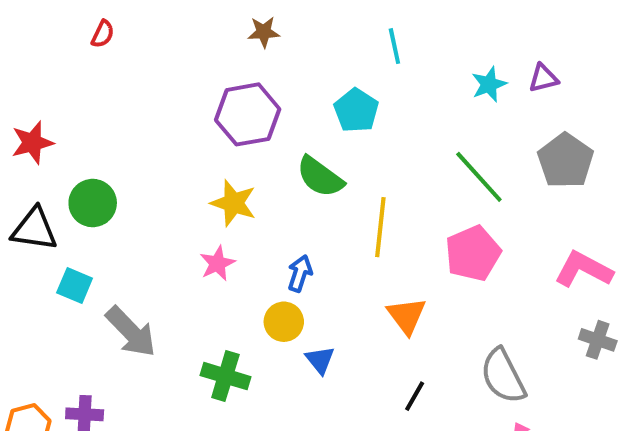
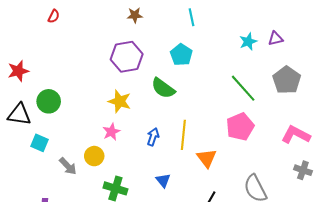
cyan line: (394, 46) -> (191, 17), moved
yellow line: (380, 227) -> (183, 135), moved
yellow circle: (284, 322) -> (94, 156), moved
gray arrow: (131, 332) -> (68, 166), size x0.7

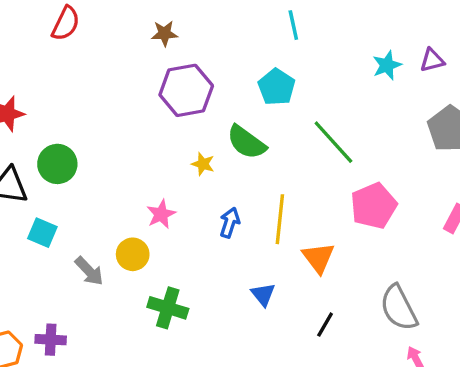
brown star: (135, 15) -> (164, 33), moved
red semicircle: (54, 16) -> (66, 23), size x1.5
green line: (243, 88) -> (333, 142), moved
yellow star: (120, 101) -> (203, 164), moved, size x0.6
blue triangle: (163, 180) -> (263, 294), moved

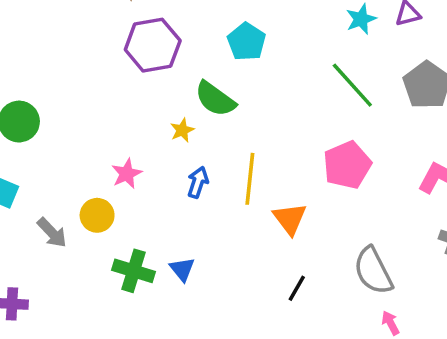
green line: (333, 142) -> (352, 85), moved
yellow star: (203, 164) -> (182, 130), moved, turned 30
blue triangle: (263, 294) -> (182, 269), moved

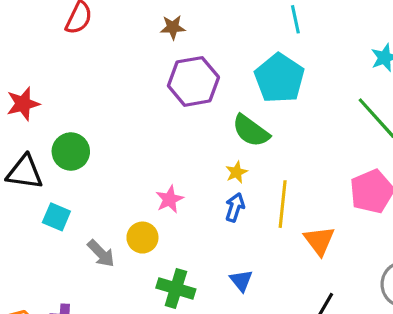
cyan pentagon: (246, 42) -> (279, 78), size x1.4
yellow star: (182, 130) -> (236, 172), moved
blue triangle: (182, 269) -> (241, 281), moved

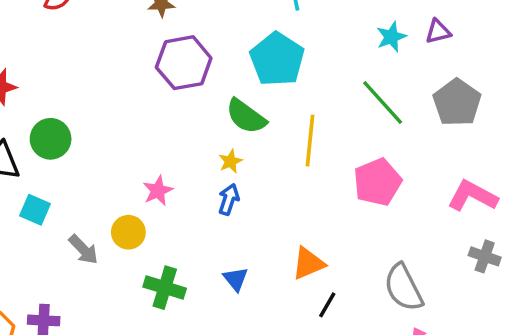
yellow line: (283, 204) -> (310, 141), moved
orange triangle: (319, 241) -> (308, 263), moved, turned 44

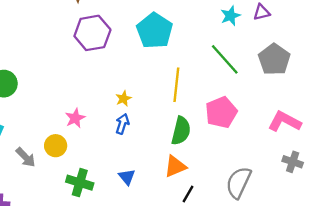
green semicircle: (246, 116) -> (181, 131), moved, turned -112
gray semicircle: (403, 288) -> (239, 183), turned 52

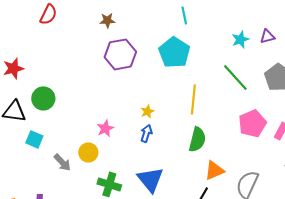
pink pentagon: (221, 112) -> (252, 123), moved
orange triangle: (175, 166) -> (214, 170), moved
blue triangle: (127, 177) -> (150, 179), size x1.8

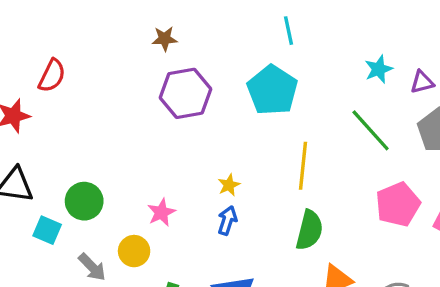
red semicircle: (48, 14) -> (52, 76), moved
purple triangle: (267, 36) -> (422, 82), moved
green circle: (43, 98) -> (84, 201), moved

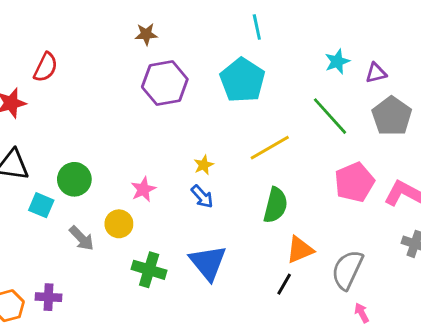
yellow line: (303, 166) -> (270, 148), turned 54
blue arrow: (227, 220) -> (202, 197), turned 120

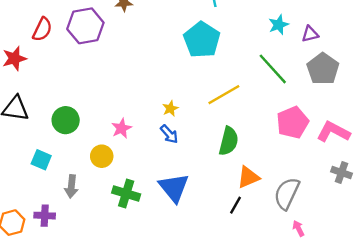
purple hexagon: (165, 83) -> (85, 26), moved
cyan square: (41, 205) -> (41, 160), moved
gray arrow: (82, 238) -> (71, 186), moved, turned 50

